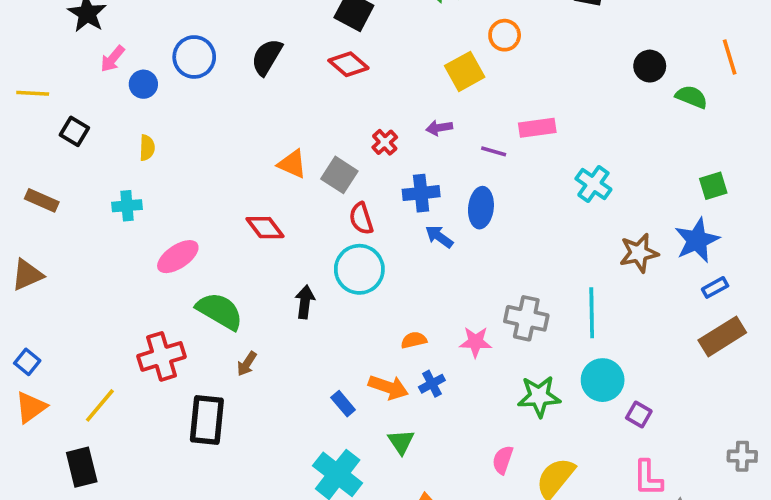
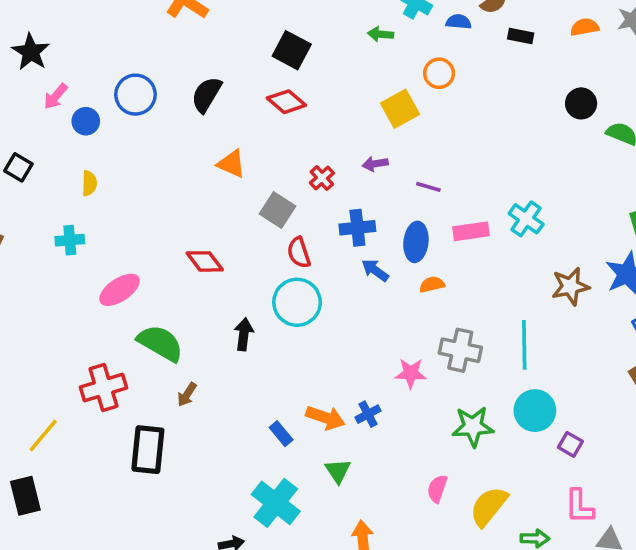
pink rectangle: (537, 128) -> (471, 231), moved
orange triangle: (292, 164) -> (231, 164), moved
orange semicircle: (414, 340) -> (432, 285), moved

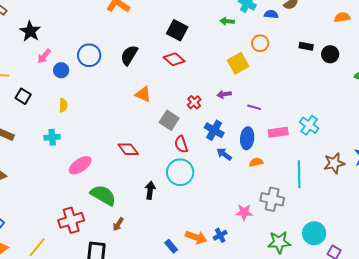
black rectangle: (521, 36) -> (306, 46), moved
black circle: (581, 103) -> (330, 54), moved
blue cross: (357, 228) -> (214, 130), turned 36
cyan line: (524, 345) -> (299, 174), moved

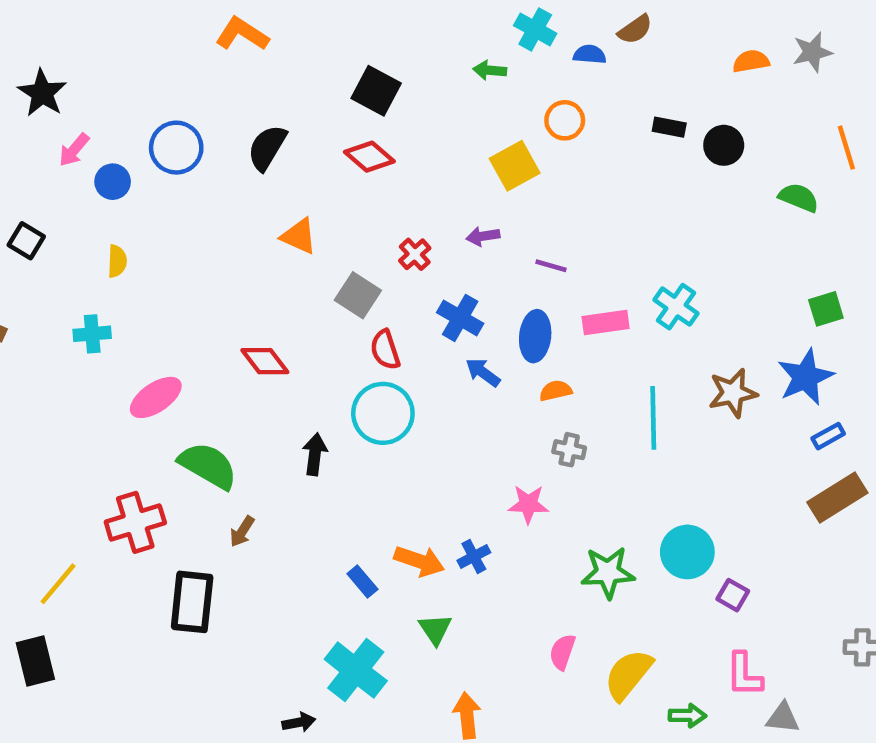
gray cross: (272, 199) -> (569, 450), moved, size x0.6

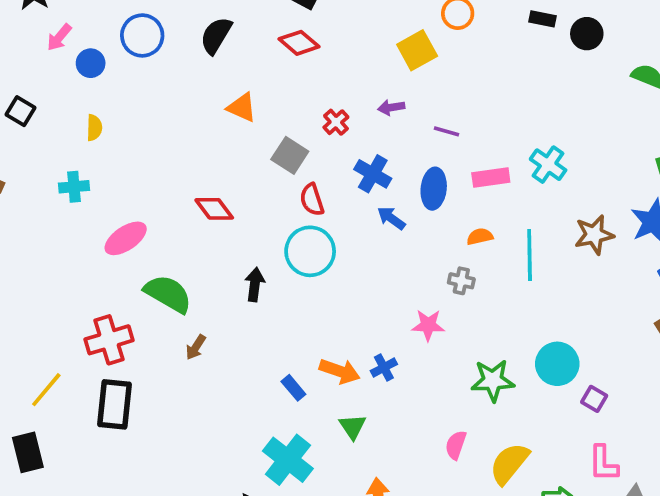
orange semicircle: (556, 391) -> (480, 237), moved
black rectangle: (192, 602) -> (115, 404), moved

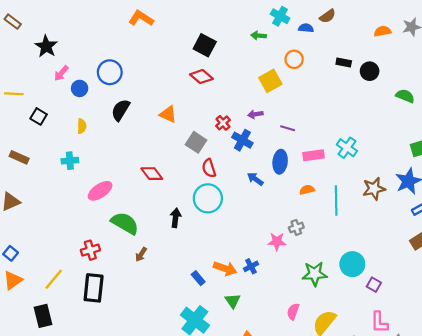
black semicircle: (216, 35) -> (121, 110), moved
blue cross: (373, 174) -> (242, 140), moved
gray cross: (461, 281) -> (296, 227), moved, turned -32
red cross: (109, 340) -> (90, 250), size x0.7

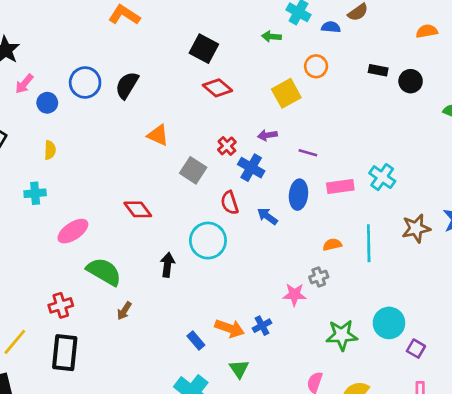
red diamond: (201, 77) -> (217, 88), moved
black semicircle: (121, 110) -> (127, 85), moved
red semicircle: (209, 168) -> (230, 203), moved
orange semicircle: (307, 190) -> (332, 245), moved

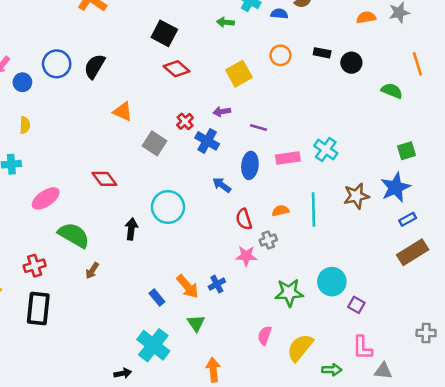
orange circle: (316, 66) -> (280, 55), moved
red semicircle: (230, 203) -> (244, 219), moved
orange arrow: (230, 328) -> (188, 286), turned 30

